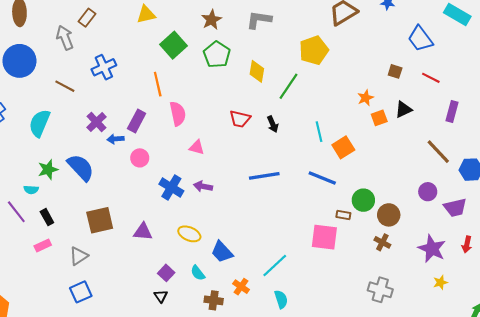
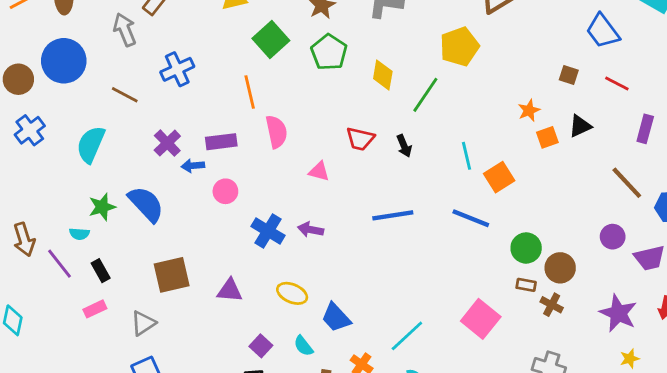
purple rectangle: (137, 121) -> (221, 142), turned 55
pink triangle: (197, 147) -> (319, 171), moved
brown rectangle: (343, 215) -> (526, 285), moved
pink square: (324, 237) -> (481, 319), moved, turned 32

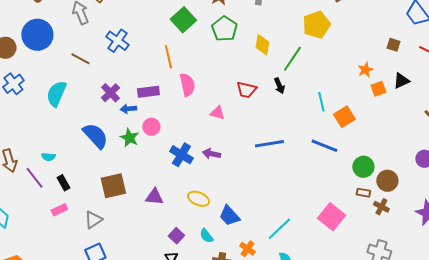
blue cross: (177, 69) -> (117, 41), turned -30
black arrow: (404, 146) -> (279, 86), moved
green star: (102, 207) -> (129, 138), moved, turned -30

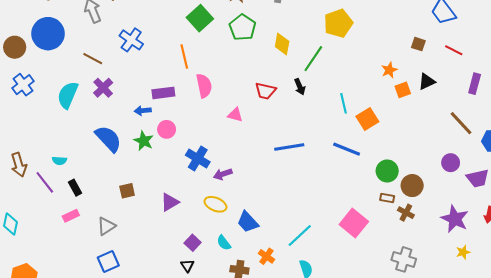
purple cross: (110, 93) -> (103, 88), moved
purple arrow: (211, 154) -> (223, 174), moved, turned -30
brown square: (113, 186) -> (127, 191), size x0.6
purple triangle: (154, 197) -> (170, 202), turned -36

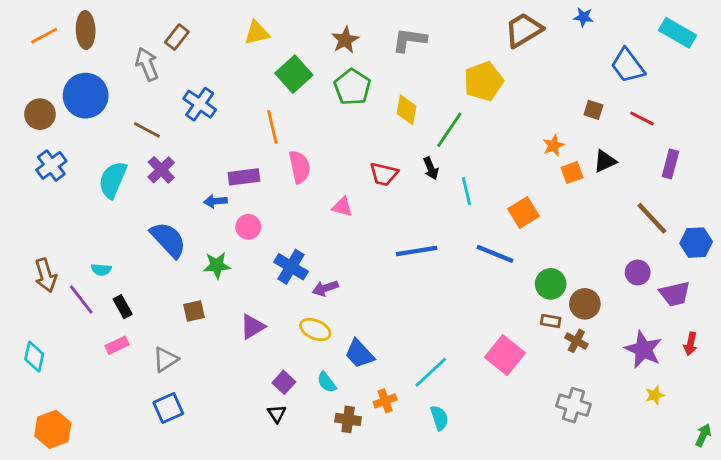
cyan line: (343, 103) -> (466, 191), moved
green star: (144, 141) -> (217, 265), moved, turned -30
orange cross: (266, 256) -> (385, 401), turned 35

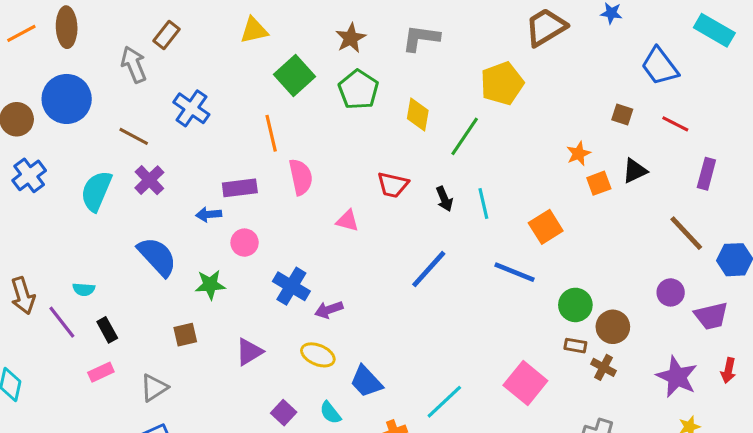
black arrow: (431, 168) -> (444, 199), moved
blue line: (417, 251) -> (429, 269), turned -39

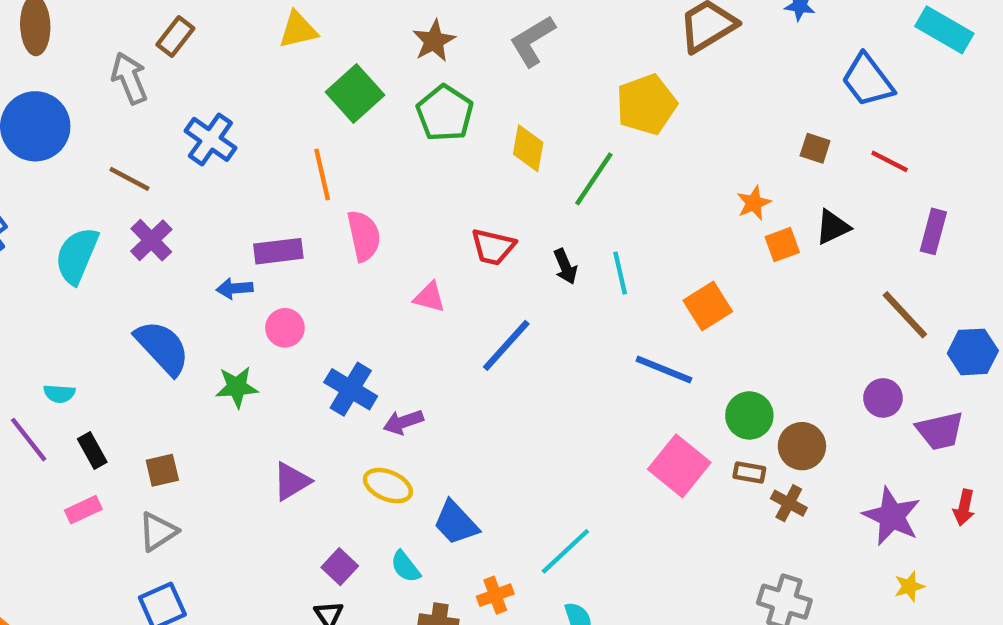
gray L-shape: (421, 38) -> (532, 41), turned -39
blue line: (429, 269) -> (506, 345), moved
brown square: (185, 335) -> (162, 470), moved
pink square: (525, 383) -> (679, 466), moved

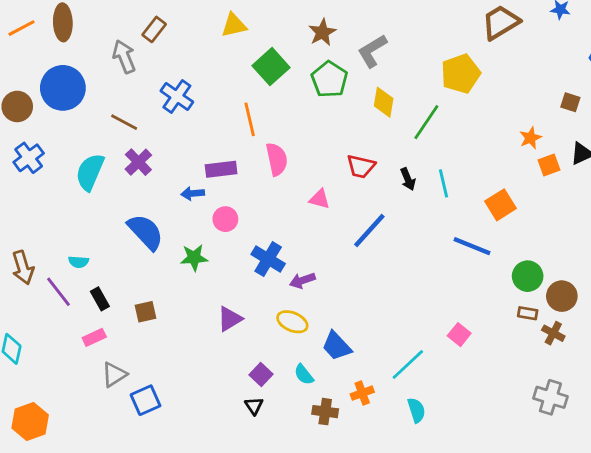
gray L-shape: (532, 41) -> (372, 51), moved
pink square: (679, 466) -> (459, 335), moved, size x0.6
gray triangle: (158, 532) -> (114, 375), moved

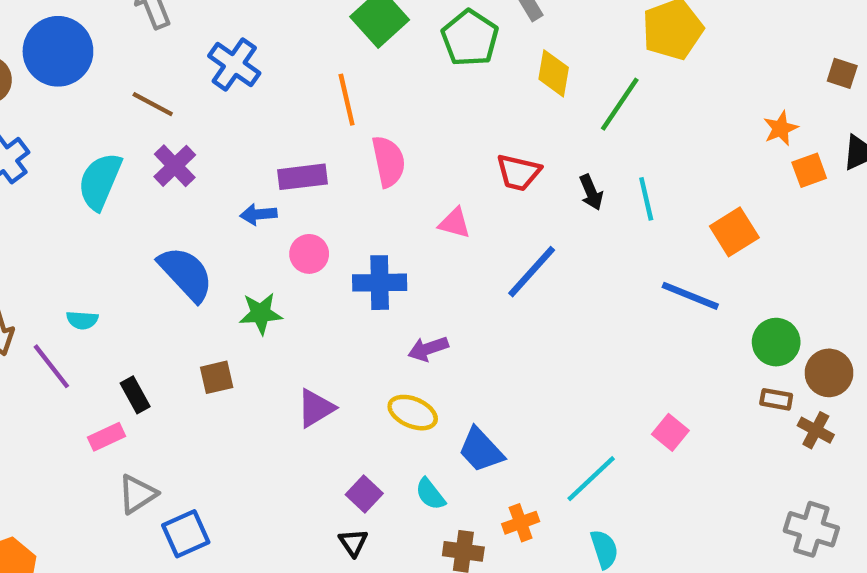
blue cross: (268, 259) -> (380, 283), moved, turned -32
black rectangle: (100, 299) -> (135, 395), moved
brown square: (146, 312) -> (217, 377), moved

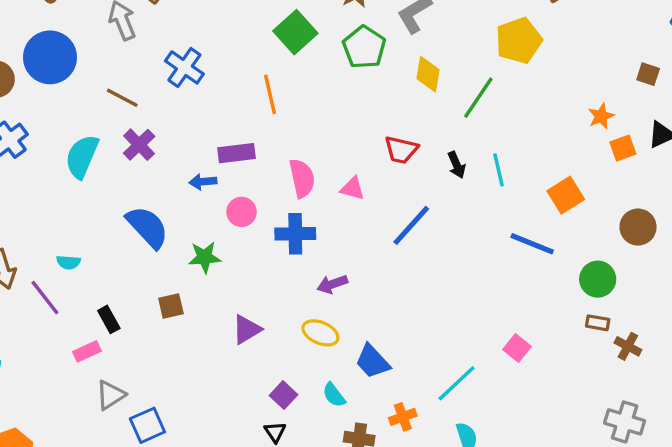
pink semicircle: (388, 161) -> (302, 178), moved
brown circle: (829, 373) -> (638, 227), moved

